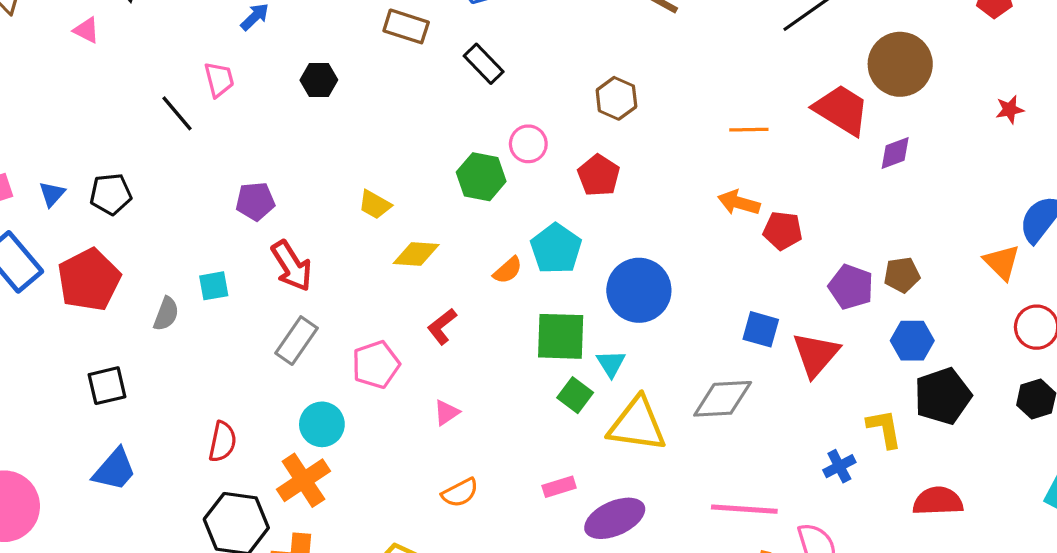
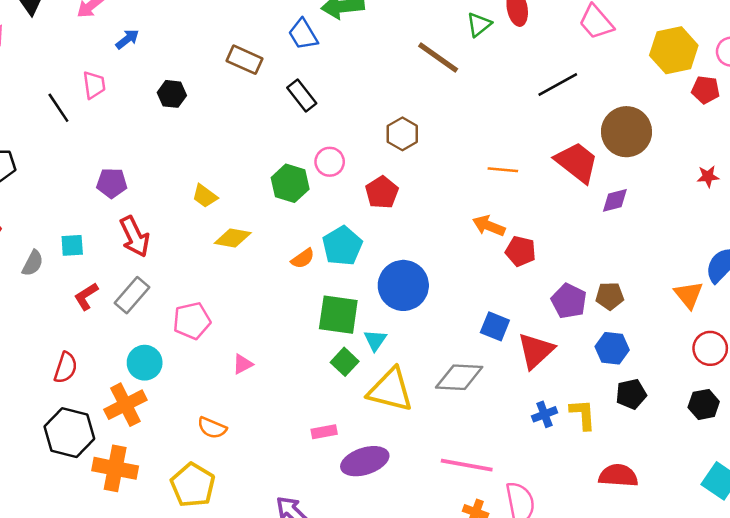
red L-shape: (442, 326) -> (86, 296), moved
black pentagon: (943, 396) -> (631, 394), size x0.7
blue cross: (839, 466) -> (544, 414), moved
orange semicircle: (460, 493) -> (212, 428), moved, turned 44

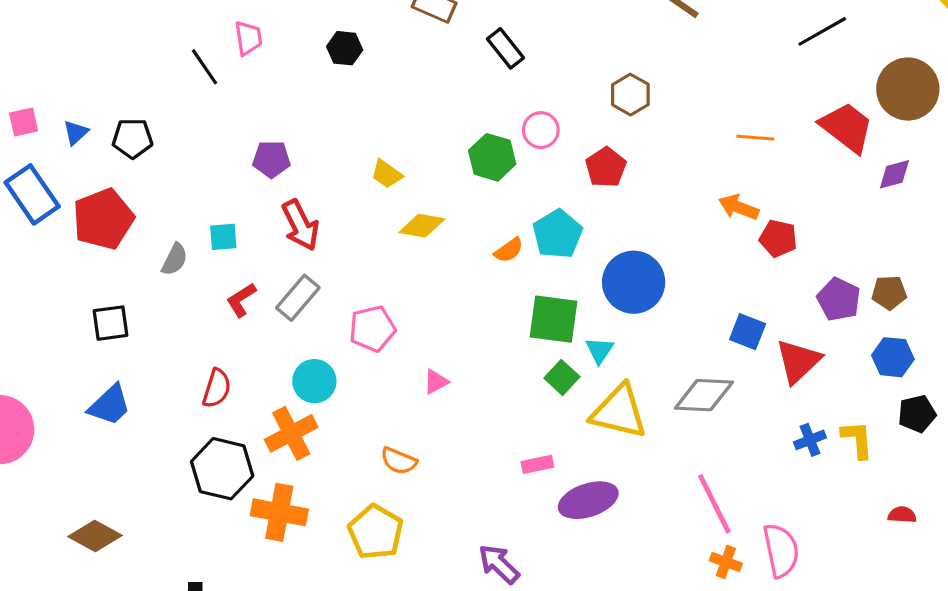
pink line: (467, 465) -> (714, 504), turned 54
red semicircle: (618, 476) -> (902, 515), size x0.6

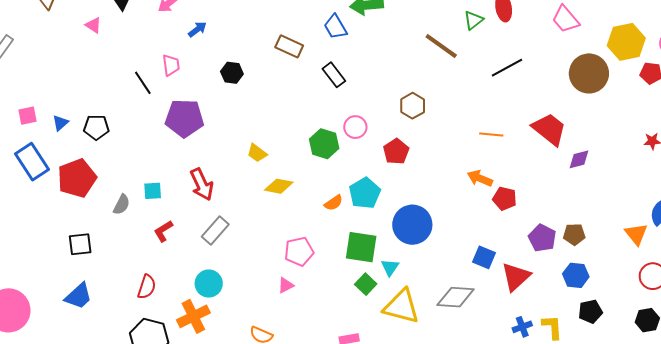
black line: (822, 31) -> (507, 68), moved
brown circle: (908, 89) -> (589, 73), moved
purple pentagon: (271, 159) -> (184, 118), moved, size x1.6
gray rectangle: (298, 298) -> (215, 231), moved
pink pentagon: (372, 329) -> (299, 251), moved

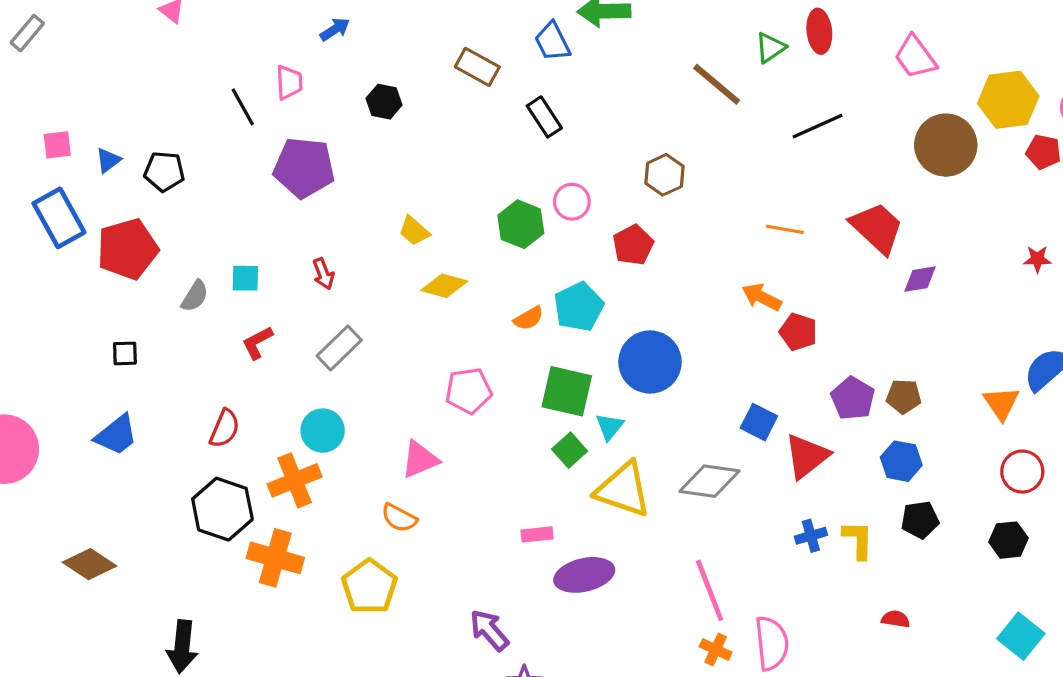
red arrow: (202, 184) -> (323, 274), size x0.6
black square: (80, 244) -> (125, 353), size x0.7
pink triangle: (286, 285) -> (420, 459), moved, size x1.5

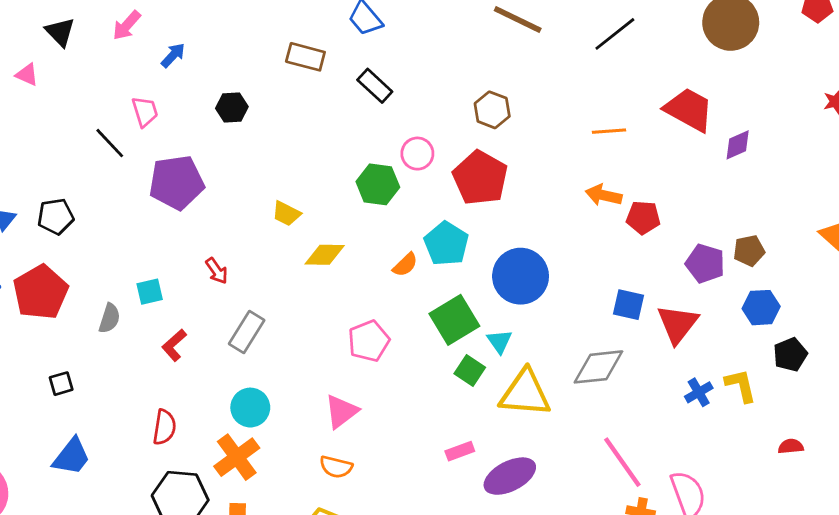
red pentagon: (633, 245) -> (480, 178), size x1.5
green square: (567, 391) -> (454, 320), turned -30

